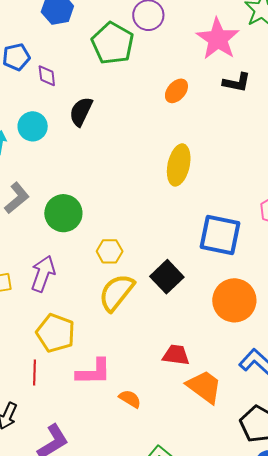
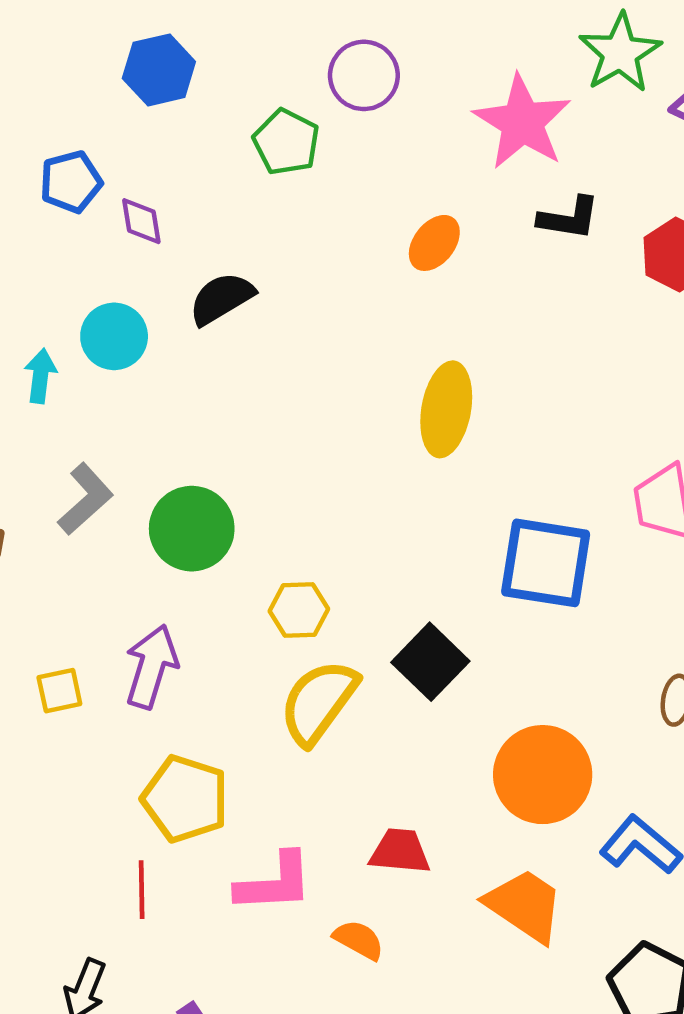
green pentagon: (113, 43) -> (286, 142), size x0.7
black semicircle: (81, 112) -> (221, 298), turned 36
orange circle: (234, 300) -> (543, 775), moved
red trapezoid: (176, 355) -> (400, 851), moved

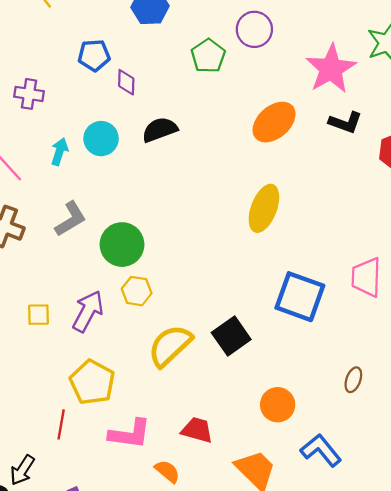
orange ellipse: (434, 243) -> (274, 122), size x1.5
yellow hexagon: (299, 610) -> (137, 291), moved
orange circle: (543, 775) -> (278, 405), size x0.7

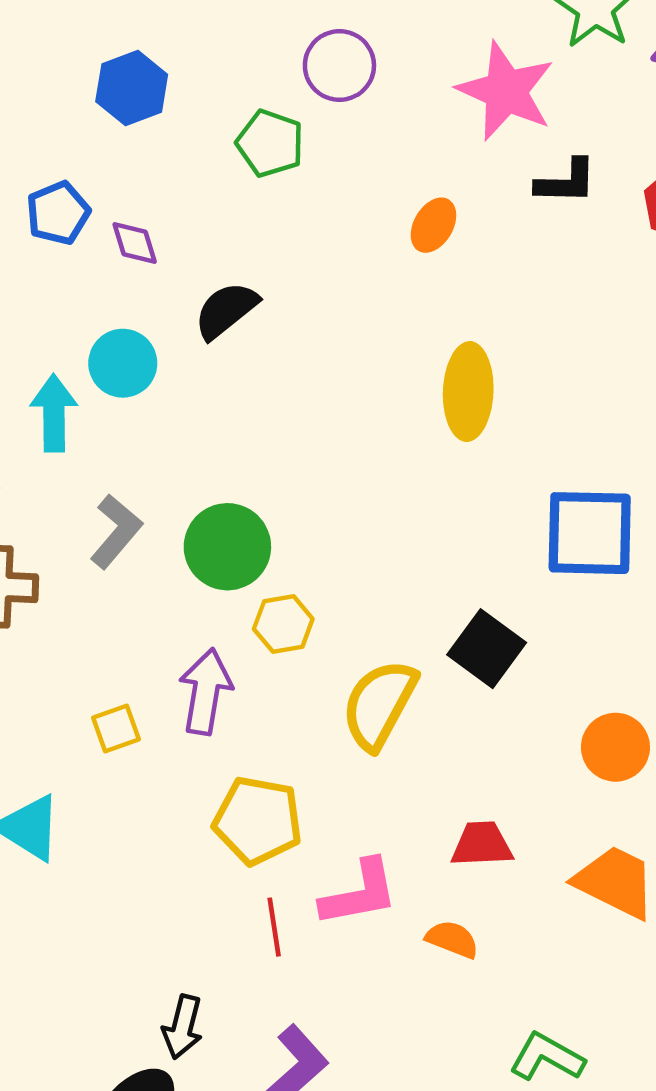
orange ellipse: (274, 122) -> (433, 225), size x0.6
cyan arrow: (60, 152) -> (54, 413), size x1.4
red line: (61, 424) -> (274, 927), moved

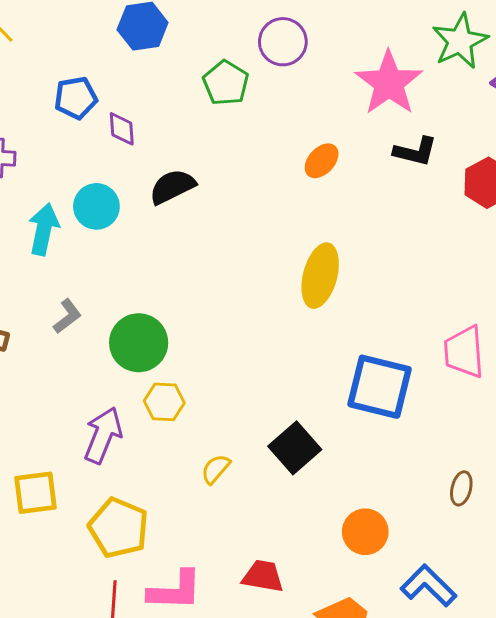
gray L-shape: (116, 531) -> (67, 316), size x0.7
yellow semicircle: (379, 704) -> (216, 469), size x0.5
yellow square: (116, 729) -> (35, 493), moved, size x1.4

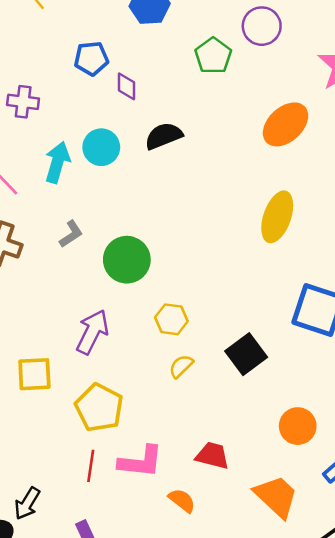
orange ellipse: (322, 161) -> (285, 124), size x1.6
yellow hexagon: (164, 402) -> (171, 319), moved

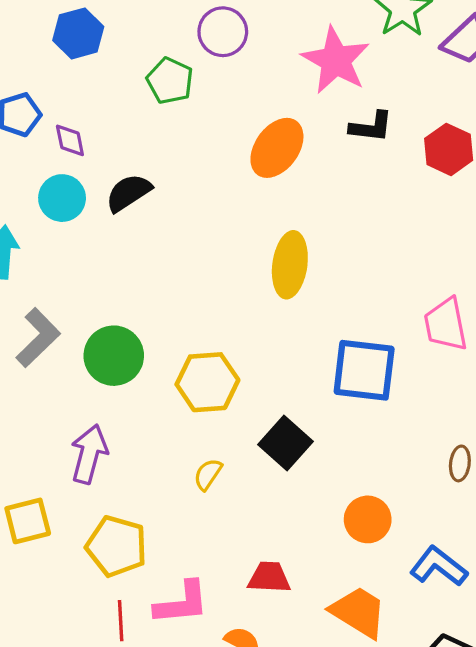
cyan circle: (101, 147) -> (62, 198), moved
gray L-shape: (71, 234) -> (38, 338), size x1.6
yellow hexagon: (171, 319) -> (207, 382), moved, size x1.5

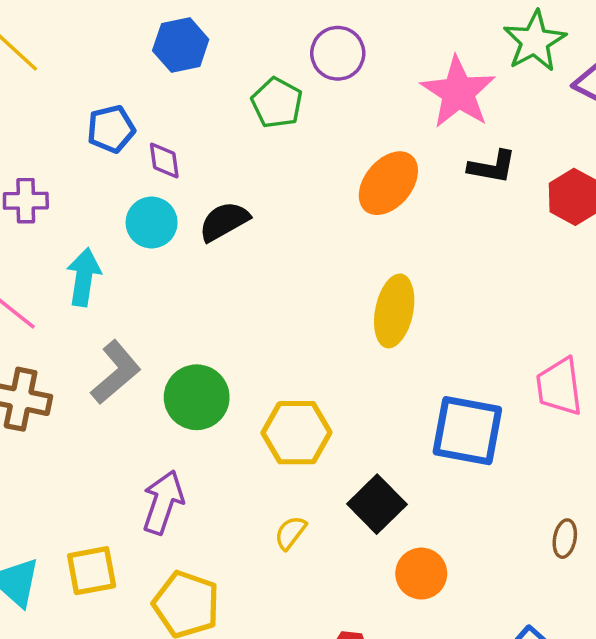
orange circle: (368, 519) -> (421, 574), moved

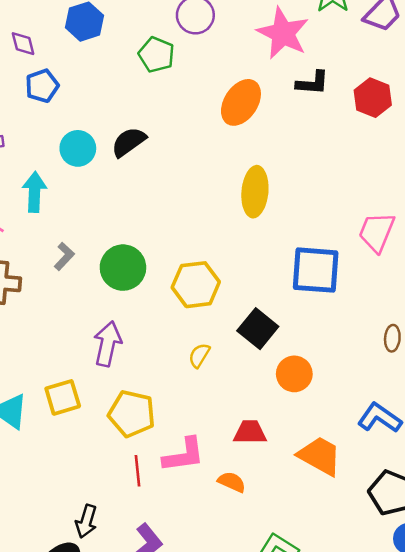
purple diamond: (164, 161) -> (23, 44), moved
gray L-shape: (116, 372) -> (64, 256), size x0.6
pink trapezoid: (559, 387) -> (377, 232), turned 36

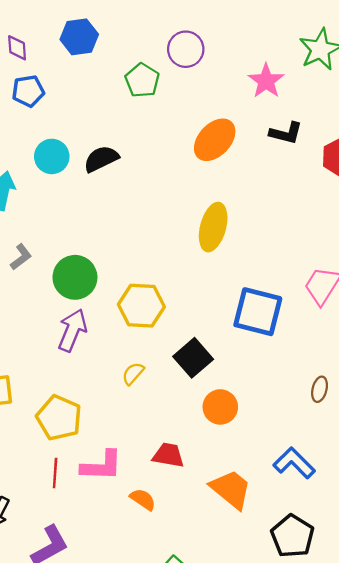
pink star: (283, 33) -> (266, 81), size x0.7
purple arrow: (107, 344) -> (72, 330), moved

